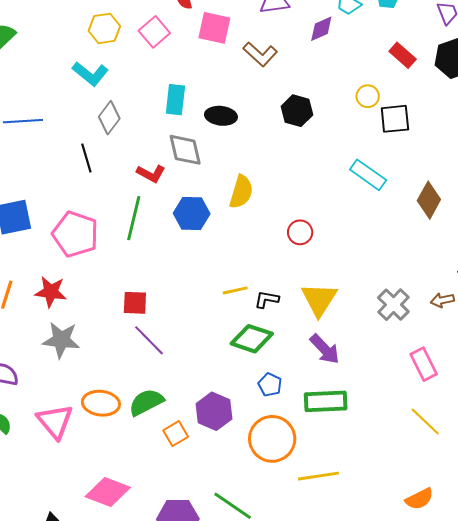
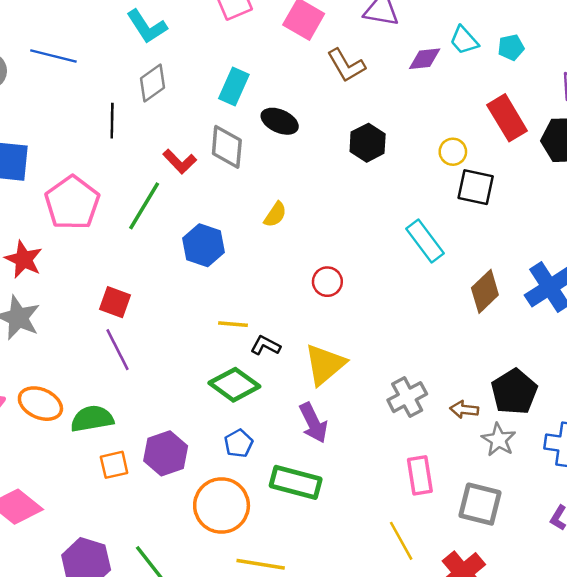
red rectangle: (403, 55) -> (507, 118), size x1.4
yellow semicircle: (241, 192) -> (275, 215), size x0.7
blue hexagon: (192, 214) -> (203, 245), moved

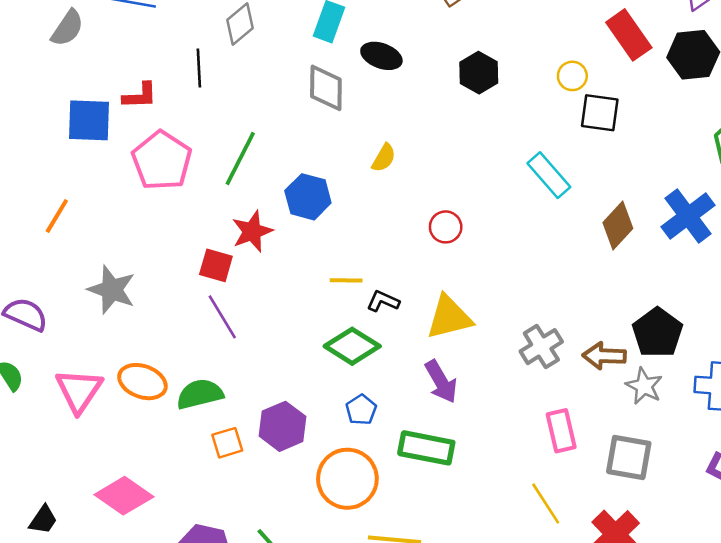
red L-shape: (180, 161) -> (140, 96), moved, turned -44
red star: (24, 259) -> (252, 231), moved, turned 30
yellow triangle: (325, 364) -> (449, 317), turned 30
brown arrow: (464, 410) -> (604, 356), size x1.4

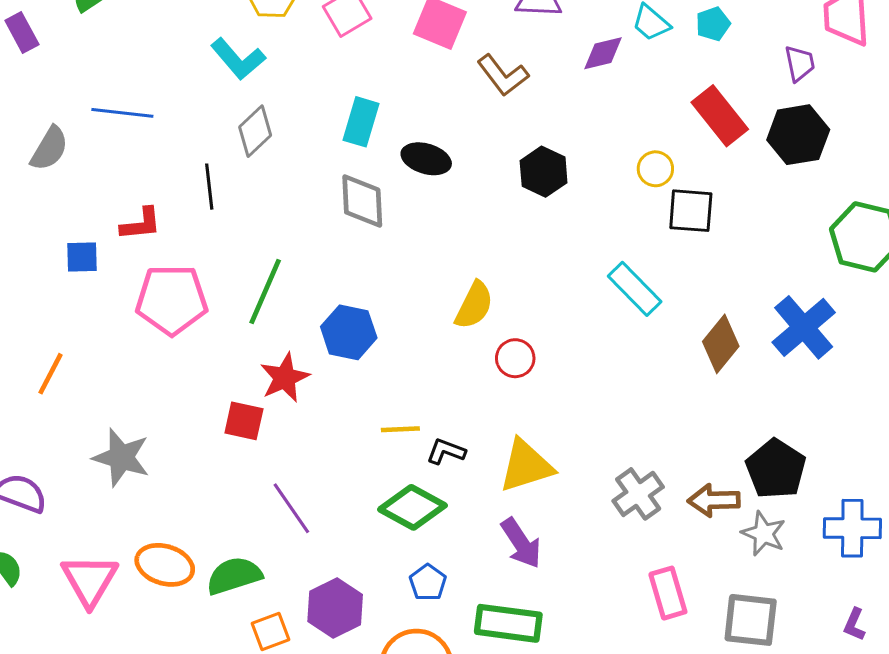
blue square: (89, 120) -> (82, 257), size x0.6
yellow semicircle: (384, 158) -> (474, 305), moved, size x1.4
pink pentagon: (162, 161) -> (172, 300), turned -30
purple line: (222, 317) -> (291, 508), moved

